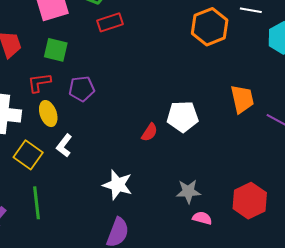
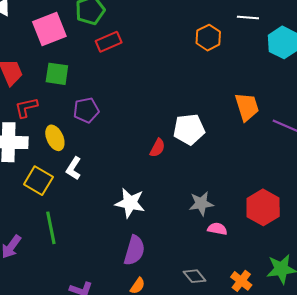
orange hexagon: (210, 27) -> (208, 38), size x0.7
red L-shape: (39, 83) -> (26, 107), moved

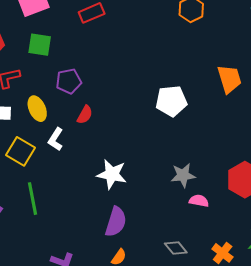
red semicircle: (157, 148) -> (85, 115), moved

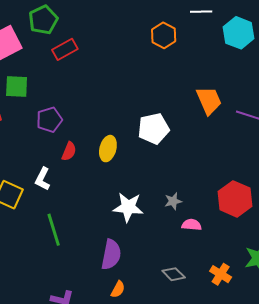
yellow ellipse: (37, 109) -> (108, 149), moved, turned 45
white star: (112, 174) -> (128, 207), moved
gray star: (183, 175) -> (173, 201), size x0.7
green line: (32, 199) -> (54, 230), moved

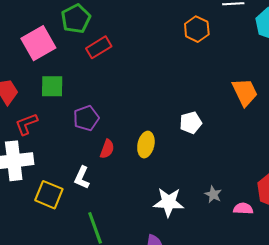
white pentagon: (154, 129) -> (191, 123), size x0.7
gray star: (173, 201) -> (213, 194), turned -30
pink semicircle: (192, 225) -> (243, 209), moved

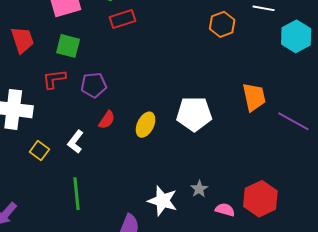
white pentagon: (191, 123) -> (194, 114), size x1.6
red L-shape: (26, 124) -> (54, 79), moved
yellow square: (49, 195) -> (39, 151), size x0.7
white star: (169, 202) -> (163, 201), moved

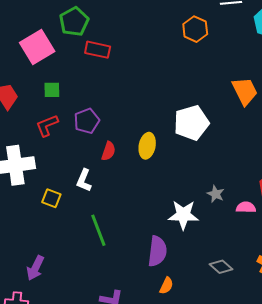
red rectangle: (123, 19) -> (98, 50), turned 45
green square: (68, 46) -> (52, 90), size x0.7

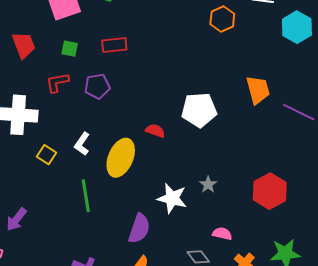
red rectangle: (98, 50) -> (114, 45), moved, turned -30
yellow ellipse: (147, 146) -> (121, 158), moved, size x1.5
red semicircle: (108, 151) -> (155, 131), moved, turned -102
pink semicircle: (246, 207) -> (222, 234), moved

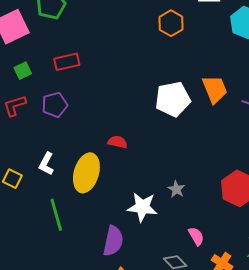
green square: (70, 49) -> (23, 71), turned -30
white pentagon: (199, 110) -> (173, 99), moved
pink semicircle: (222, 234) -> (196, 236), turned 54

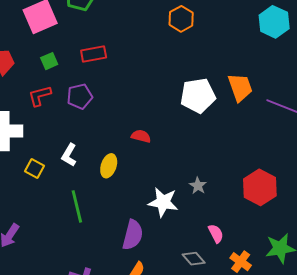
orange hexagon: (171, 23) -> (181, 19), moved
yellow ellipse: (86, 173) -> (109, 166), size x0.6

